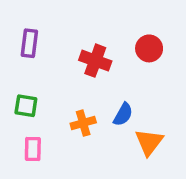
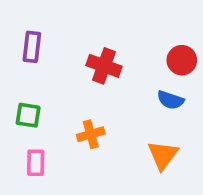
red circle: (149, 48) -> (182, 60), moved
blue semicircle: (123, 114) -> (170, 100), moved, turned 80

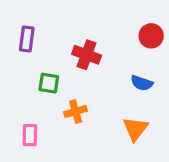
red circle: (182, 60) -> (151, 36), moved
green square: (28, 115) -> (49, 83), moved

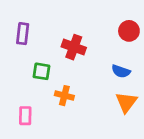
orange cross: (76, 111) -> (64, 96), turned 30
orange triangle: (135, 129) -> (126, 102), moved

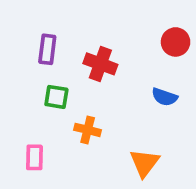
purple rectangle: (23, 34) -> (47, 49), moved
orange triangle: (126, 102) -> (144, 163), moved

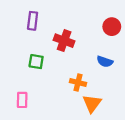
purple rectangle: (47, 49) -> (33, 21), moved
orange cross: (88, 130) -> (78, 83), moved

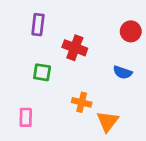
orange cross: (78, 83) -> (82, 102), moved

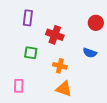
orange cross: (82, 102) -> (60, 66), moved
orange triangle: (108, 121) -> (64, 89), moved, turned -48

